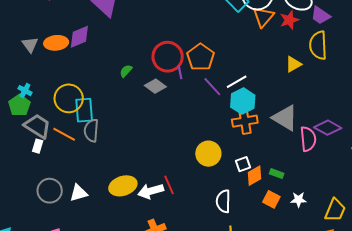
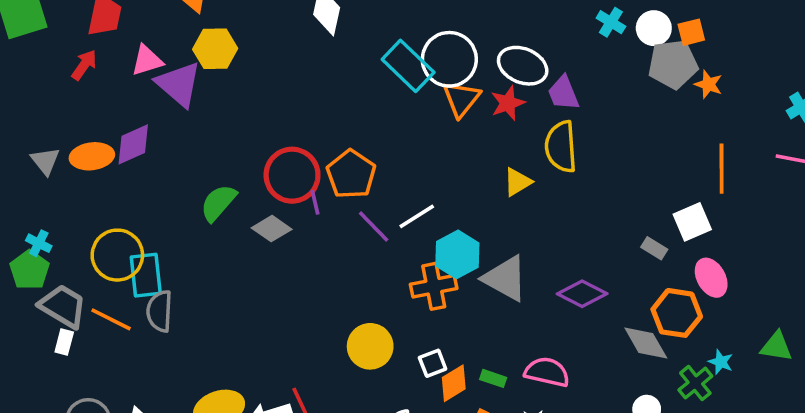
purple trapezoid: (321, 15) -> (563, 93), turned 35
green semicircle: (126, 71) -> (218, 203), size x1.6
cyan hexagon: (243, 101) -> (457, 254), moved
pink semicircle: (308, 139) -> (547, 372), moved, turned -70

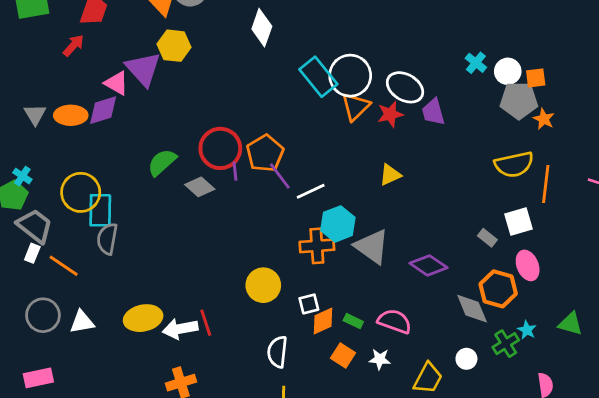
pink triangle: (147, 60) -> (116, 83), moved, turned 40
yellow semicircle: (561, 147) -> (514, 164), moved, turned -105
purple line: (374, 226) -> (280, 176), moved
orange line: (111, 319) -> (64, 266), moved

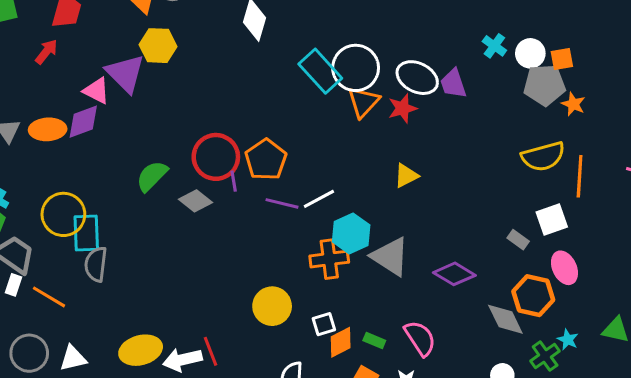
purple trapezoid: (433, 112) -> (453, 84), moved
purple line: (280, 176) -> (282, 203), moved, turned -36
pink semicircle: (395, 321) -> (420, 338), turned 40

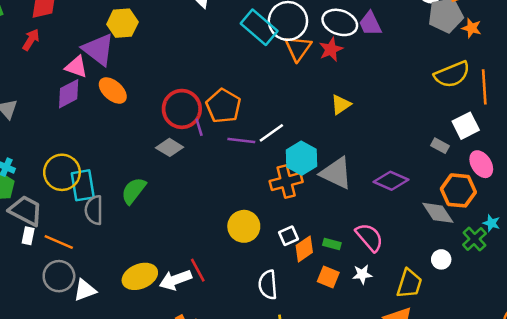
orange ellipse: (48, 129) -> (113, 90), moved, turned 52
green semicircle: (152, 176) -> (134, 191), moved
gray circle: (29, 353) -> (59, 276), moved

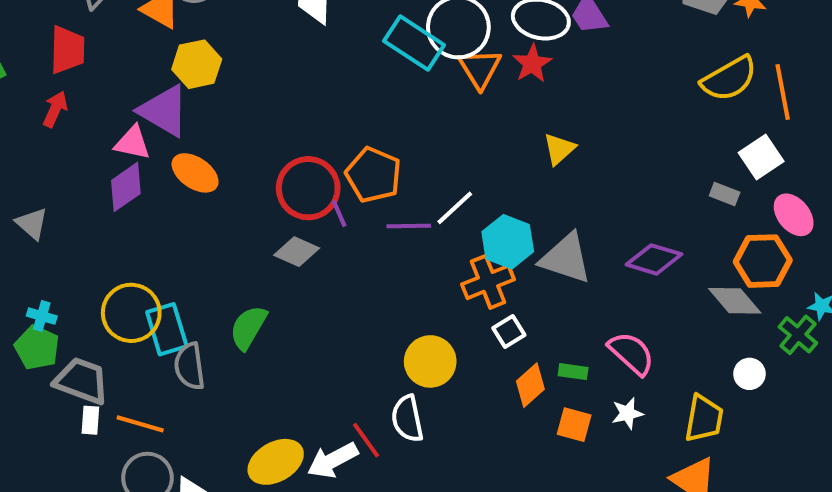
white square: (288, 236) -> (509, 332), moved
white semicircle: (268, 285) -> (407, 419), moved

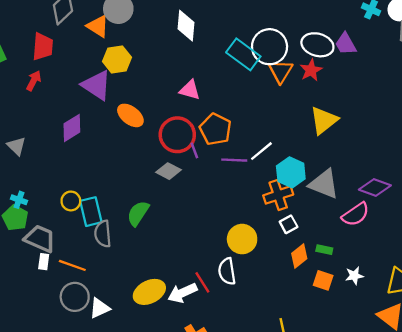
pink triangle: (133, 143) -> (190, 90), moved
yellow triangle: (559, 149) -> (324, 120), size x1.5
orange ellipse: (195, 173) -> (130, 115), moved
yellow circle: (131, 313) -> (71, 201), size x0.6
pink semicircle: (631, 353) -> (356, 214), moved, turned 100

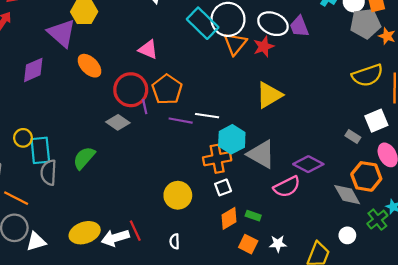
white line: (261, 151) -> (207, 116), turned 40
white semicircle: (227, 271) -> (175, 241), moved, size x0.6

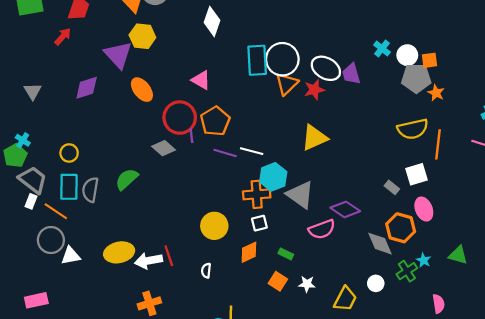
cyan rectangle: (203, 23) -> (257, 60), turned 36
cyan rectangle: (40, 150) -> (69, 187), moved
orange diamond: (229, 218) -> (249, 252), moved

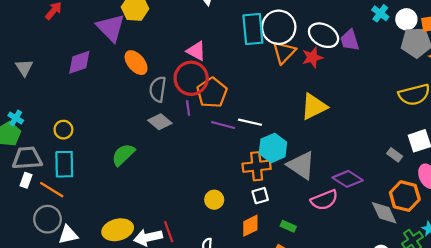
red circle: (180, 118) -> (191, 78), moved
gray trapezoid: (33, 180) -> (27, 158), turned -40
gray semicircle: (90, 190) -> (158, 89), moved
yellow circle: (214, 226) -> (214, 200), size x0.7

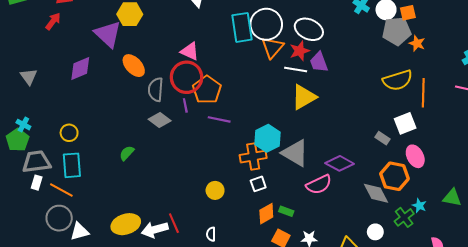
purple trapezoid: (350, 40) -> (319, 62), moved
white line: (250, 122) -> (296, 69), moved
green semicircle: (123, 155) -> (127, 153), size x0.7
orange diamond: (250, 226) -> (266, 214), moved

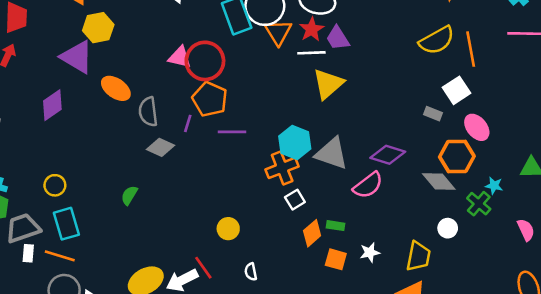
red circle: (187, 77) -> (205, 61), moved
purple line: (185, 105) -> (188, 123), turned 40
yellow circle: (215, 190) -> (228, 229), moved

